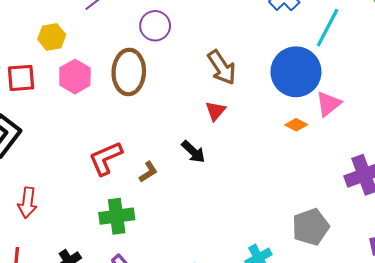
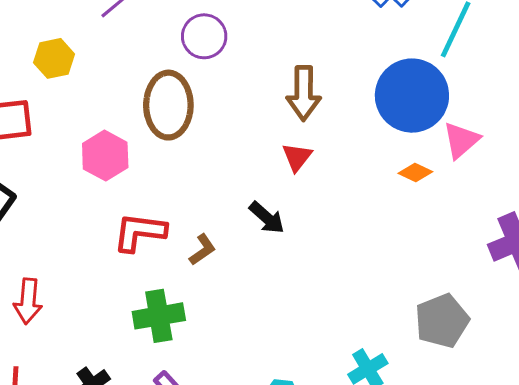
brown arrow: (222, 67) -> (304, 93), turned 36
pink hexagon: (75, 77) -> (105, 156), moved
red L-shape: (106, 158) -> (140, 232), turned 33

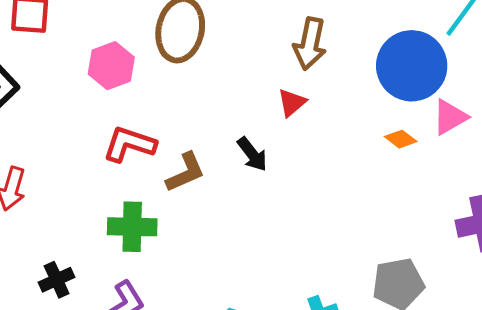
brown L-shape: (202, 250) -> (186, 172), size x1.4

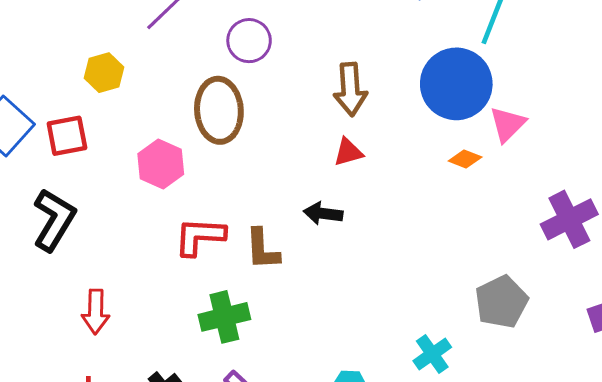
red triangle: (292, 103) -> (348, 152), turned 40
black arrow: (252, 154) -> (323, 213), turned 150
brown L-shape: (186, 172) -> (262, 249), turned 126

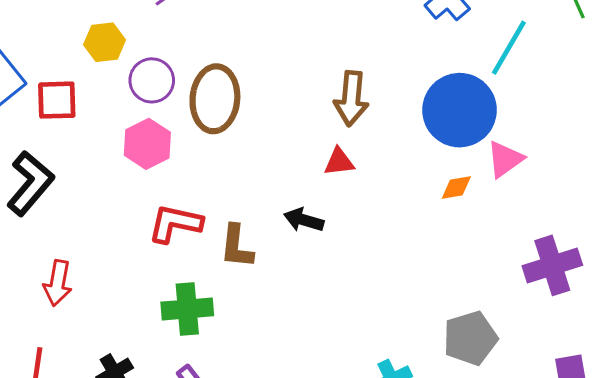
purple circle: (249, 41) -> (152, 80), moved
orange diamond: (465, 159) -> (456, 188), turned -40

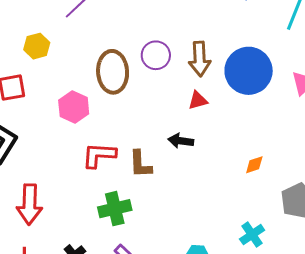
purple circle: (152, 80) -> (156, 55), moved
blue circle: (460, 110) -> (249, 71), moved
orange diamond: (456, 188) -> (254, 165), moved
red arrow: (58, 283) -> (30, 204), size x1.4

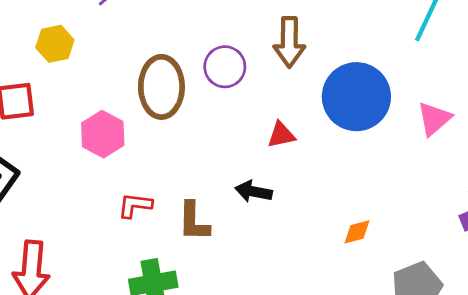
brown arrow: (200, 59) -> (289, 42), moved
red L-shape: (99, 155) -> (135, 205), size x0.7

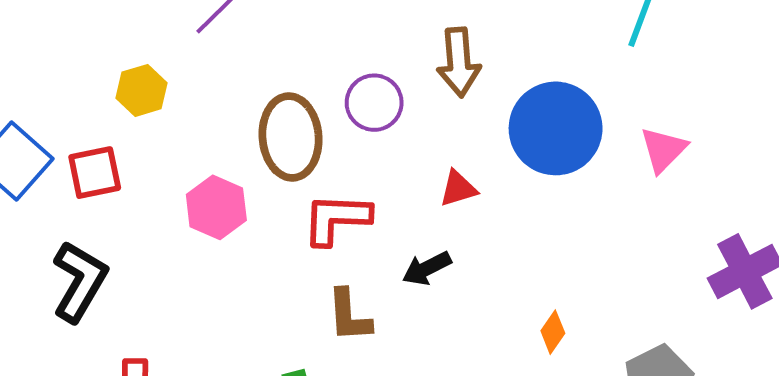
black arrow: (253, 191) -> (427, 268), turned -33
red L-shape: (135, 205) -> (336, 219), moved, size x1.5
orange diamond: (357, 232) -> (553, 332), moved, turned -36

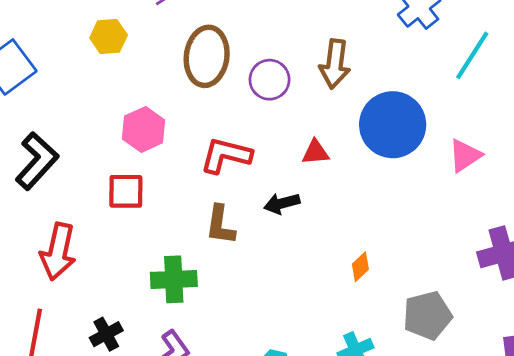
brown ellipse: (291, 137) -> (207, 56), moved
red square: (95, 173) -> (126, 191), moved

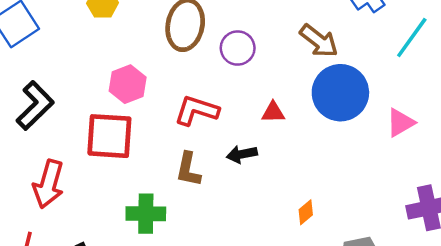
brown arrow: (335, 64) -> (319, 41), moved, turned -63
red square: (126, 191) -> (109, 136), size x1.5

